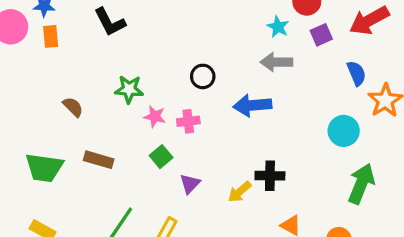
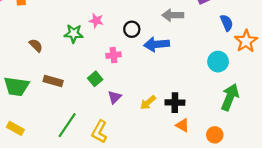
black circle: (203, 76) -> (132, 29), moved
pink star: (155, 116) -> (96, 21), moved
black cross: (270, 176) -> (175, 103), moved

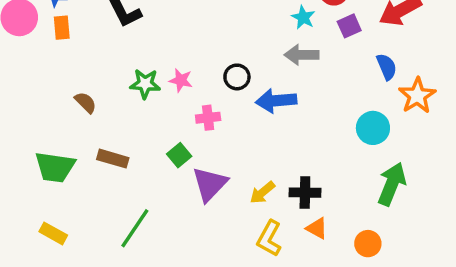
pink star: (96, 21) -> (181, 80), moved
purple triangle: (115, 97) -> (210, 184), size x1.6
yellow L-shape: (99, 132) -> (269, 238), moved

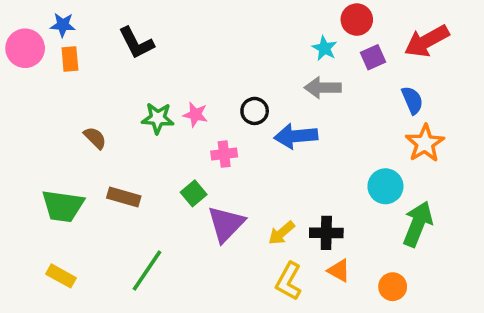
orange star: (417, 96) -> (425, 143), moved
cyan circle: (373, 128) -> (385, 186), moved

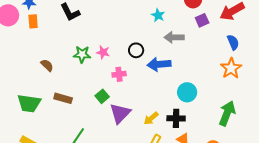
cyan star: (325, 48) -> (158, 15), moved
blue semicircle: (412, 100) -> (233, 42), moved
cyan circle: (385, 186) -> (187, 92), moved

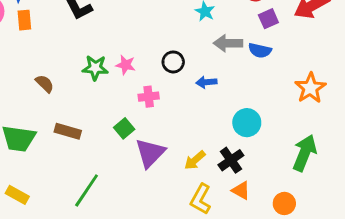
blue semicircle: (233, 42) -> (260, 50), moved, turned 126
blue arrow: (159, 64) -> (206, 82), size x0.6
black cross: (176, 118) -> (231, 160), turned -36

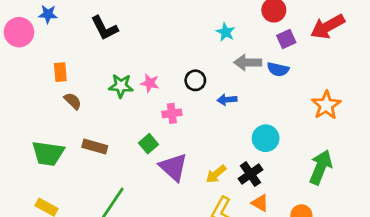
orange rectangle: (24, 20) -> (60, 72), moved
purple triangle: (150, 153) -> (173, 167), turned -32

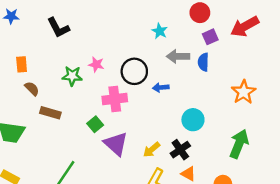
blue semicircle: (278, 69) -> (203, 62), turned 78
black circle: (195, 80) -> (134, 71), size x1.5
pink star: (150, 83) -> (96, 64), moved
pink cross: (172, 113) -> (115, 99), size x1.5
brown rectangle: (95, 146) -> (50, 113), moved

